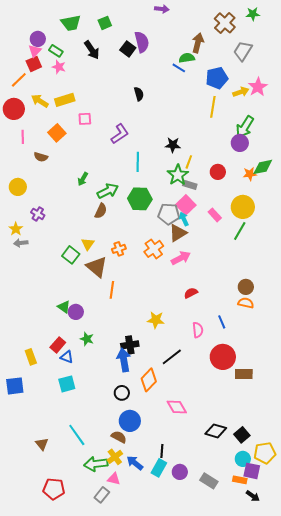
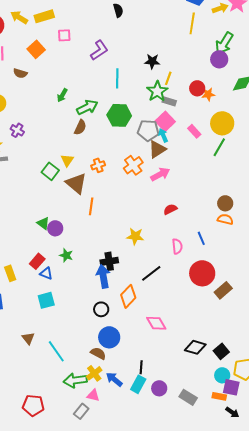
orange star: (250, 174) -> (208, 94), moved
brown rectangle: (244, 374) -> (223, 290), turned -42
brown triangle: (42, 444) -> (28, 338), moved

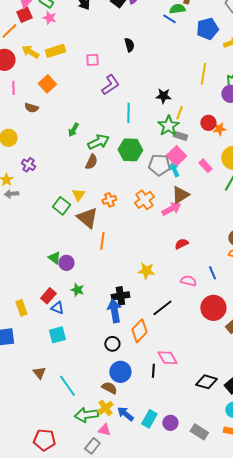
yellow line: (192, 23) -> (203, 74), moved
pink square: (64, 35) -> (92, 60), moved
brown triangle: (157, 149) -> (180, 195), moved
pink semicircle: (177, 246) -> (188, 281), turned -70
black line: (141, 367) -> (153, 371), moved

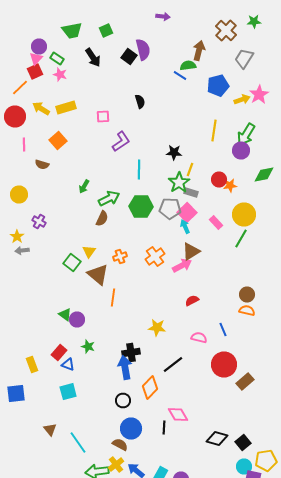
gray pentagon: (159, 165) -> (170, 208), moved

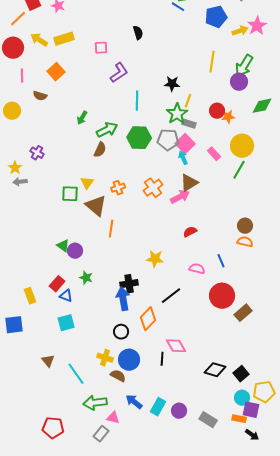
yellow circle: (19, 194) -> (12, 111), moved
green square: (72, 262) -> (70, 194), turned -36
yellow cross: (116, 464) -> (105, 358), moved, turned -35

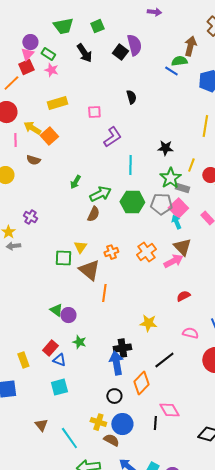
yellow arrow: (39, 40) -> (32, 128), moved
yellow line: (188, 101) -> (191, 165), moved
brown triangle: (189, 183) -> (182, 247), turned -42

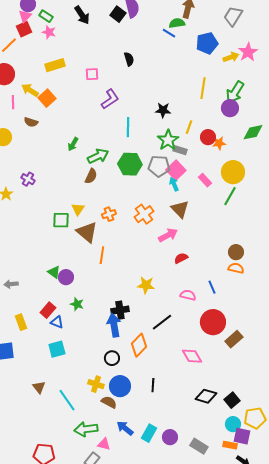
gray arrow: (13, 246) -> (11, 284), moved
pink arrow: (173, 261) -> (168, 235), moved
pink diamond: (169, 410) -> (192, 356), moved

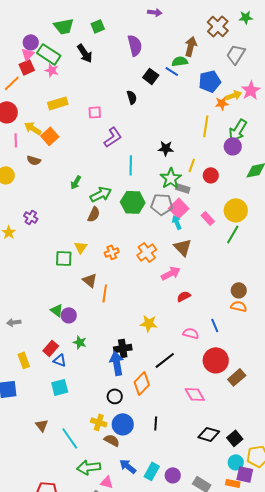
black square: (118, 14) -> (151, 76), moved
green rectangle: (46, 16) -> (49, 54), size x1.6
orange star: (219, 143) -> (222, 103), moved
brown triangle: (87, 232) -> (90, 280), moved, size x0.7

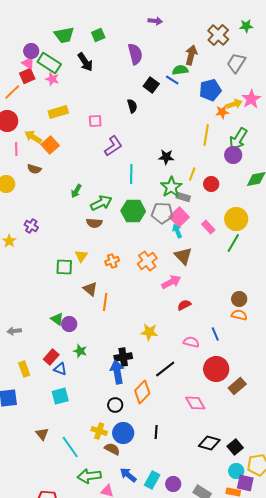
pink triangle: (28, 54) -> (28, 63), turned -40
brown semicircle: (94, 214) -> (94, 223), turned 70

